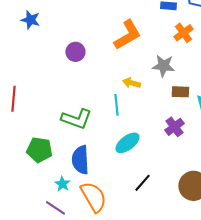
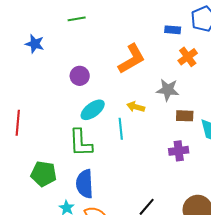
green L-shape: (76, 119) -> (81, 143), turned 68
purple cross: (174, 127) -> (179, 151), turned 30
cyan ellipse: (127, 143) -> (93, 110), moved

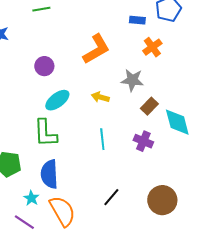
brown rectangle: (185, 116) -> (149, 106), turned -48
cyan line: (121, 129) -> (102, 139), moved
purple cross: (179, 151) -> (143, 141), turned 30

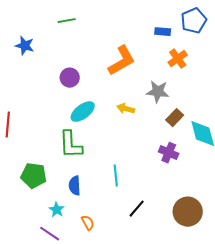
cyan line: (102, 139) -> (116, 176), moved
blue semicircle: (49, 174) -> (75, 186), size x0.7
orange semicircle: (62, 211) -> (88, 223), size x0.5

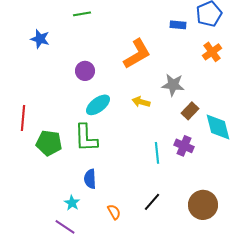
orange cross: (178, 59) -> (212, 52), moved
green pentagon: (34, 176) -> (49, 143), moved
cyan line: (116, 176) -> (157, 153), moved
orange semicircle: (88, 223) -> (114, 212), moved

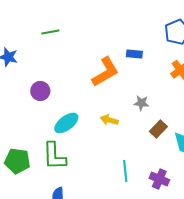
blue rectangle: (178, 25) -> (134, 54), moved
purple circle: (85, 71) -> (40, 91), moved
gray star: (173, 85) -> (141, 103), size x0.7
purple cross: (184, 146) -> (159, 179), moved

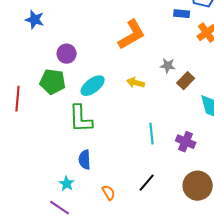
blue rectangle: (134, 54) -> (182, 14), moved
brown rectangle: (158, 129) -> (186, 81), moved
green pentagon: (17, 161) -> (53, 82), moved

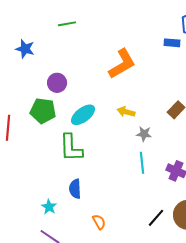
gray star: (168, 66) -> (144, 134), moved
black line: (147, 183) -> (156, 218), moved
cyan star: (67, 184) -> (49, 207), moved

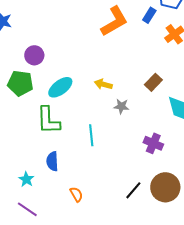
blue rectangle: (172, 43) -> (149, 15), turned -63
orange L-shape: (122, 64) -> (114, 21), moved
cyan line: (142, 163) -> (91, 135), moved

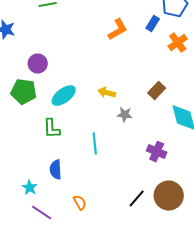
orange L-shape: (114, 21) -> (118, 30), size x0.7
green L-shape: (48, 120) -> (52, 129), size x0.7
purple line: (27, 209) -> (42, 213), moved

